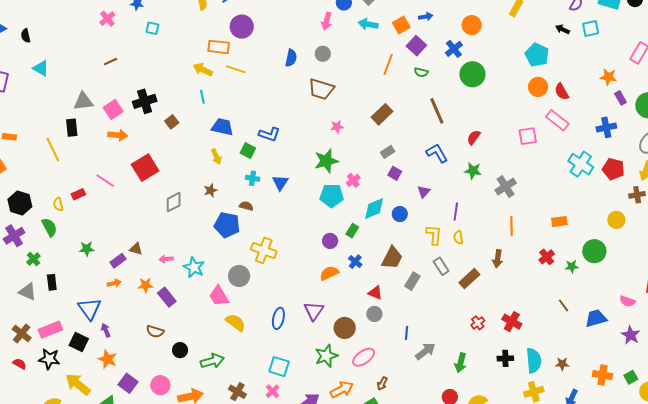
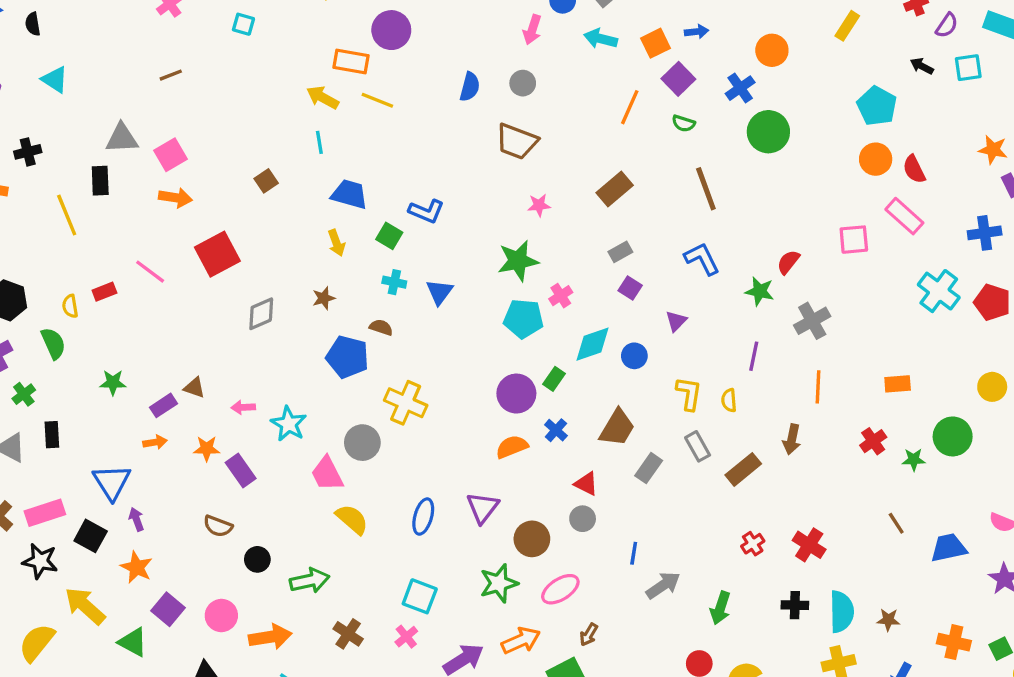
black cross: (145, 101) -> (28, 152), moved, size x0.7
red semicircle: (474, 137) -> (788, 262), moved
purple line: (456, 212) -> (754, 356), moved
purple circle: (330, 241) -> (516, 394), size x1.5

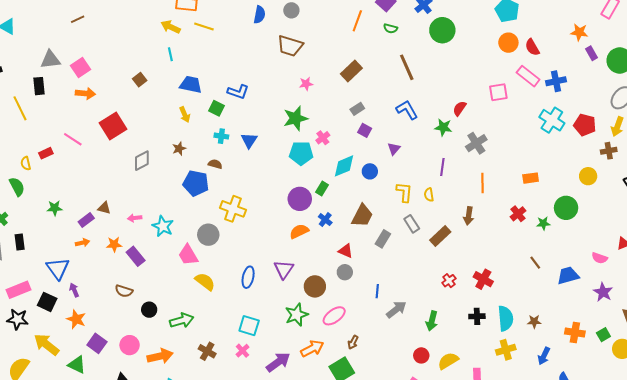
blue cross: (985, 233) -> (556, 81), moved

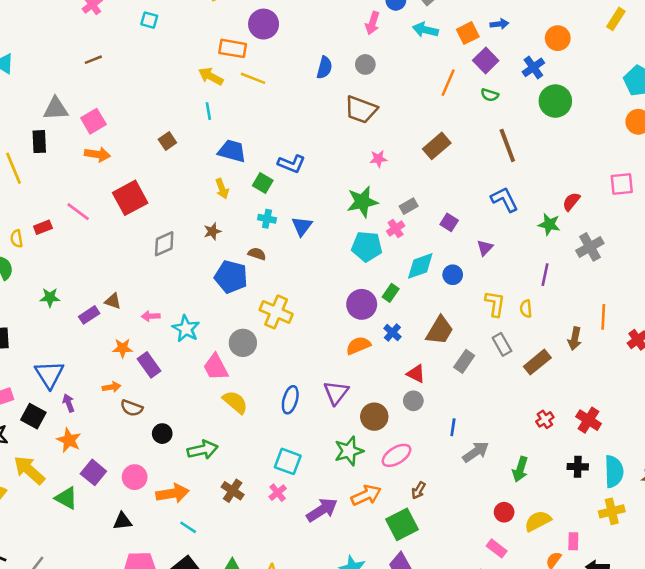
gray rectangle: (357, 109) -> (409, 206), moved
orange line: (482, 183) -> (603, 317), moved
orange arrow: (82, 243) -> (111, 387), moved

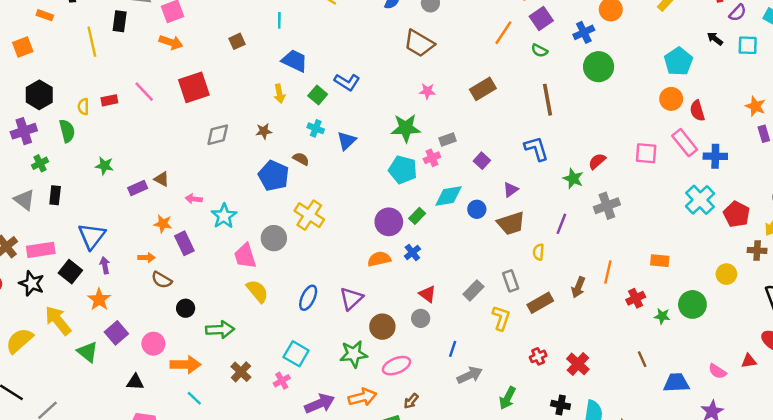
yellow L-shape: (495, 304) -> (501, 318), moved
brown trapezoid: (440, 330) -> (511, 223), moved, turned 32

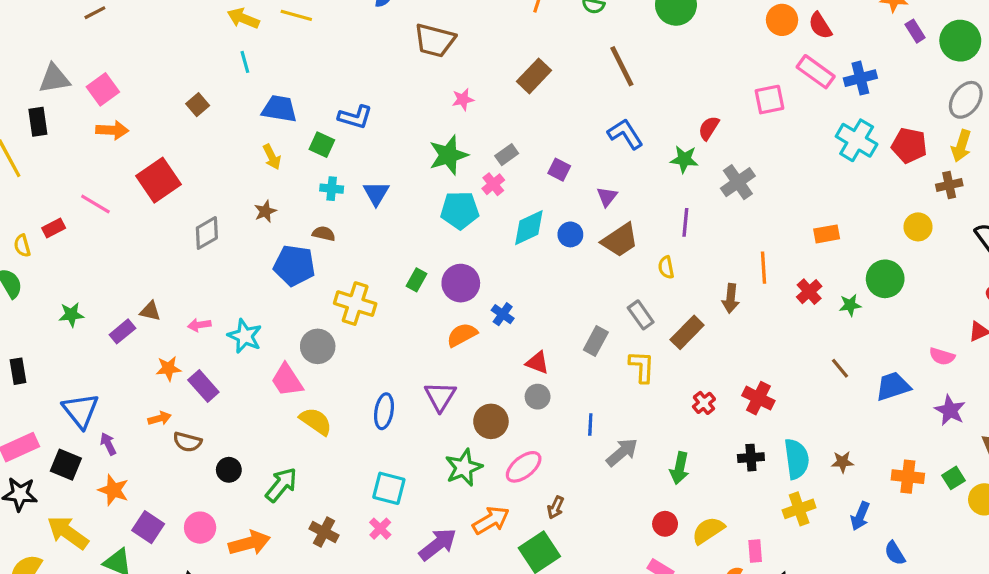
green rectangle: (417, 216) -> (417, 280), moved
green arrow: (220, 330) -> (281, 485), turned -32

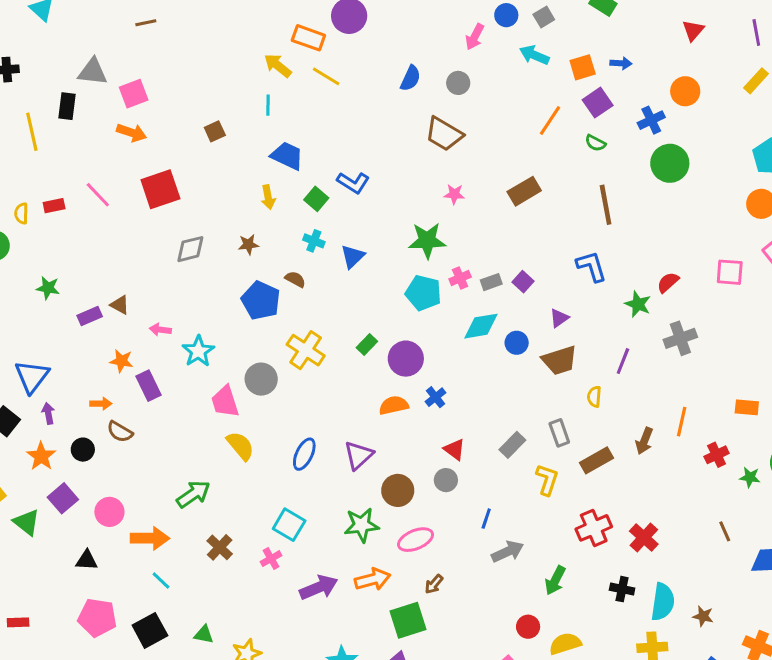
gray rectangle: (507, 155) -> (491, 282), moved
red cross: (704, 403) -> (594, 528), size x1.6
black circle: (229, 470) -> (83, 450), moved

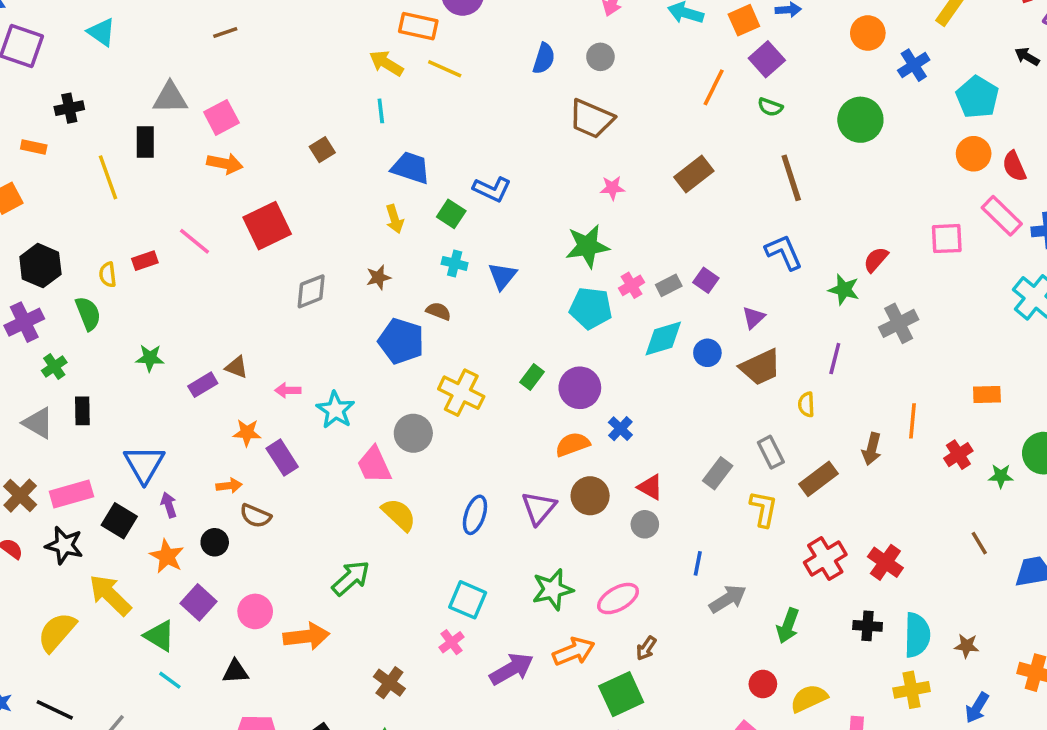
blue cross: (651, 120) -> (914, 65), moved
brown circle: (398, 490) -> (590, 496), moved
brown cross: (220, 547) -> (389, 683), moved
cyan line: (161, 581) -> (170, 680), moved

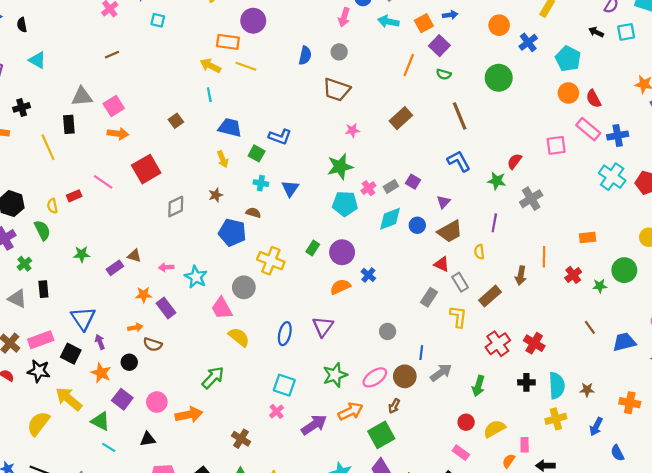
red triangle: (650, 487) -> (442, 264), moved
brown circle: (590, 496) -> (405, 376), moved

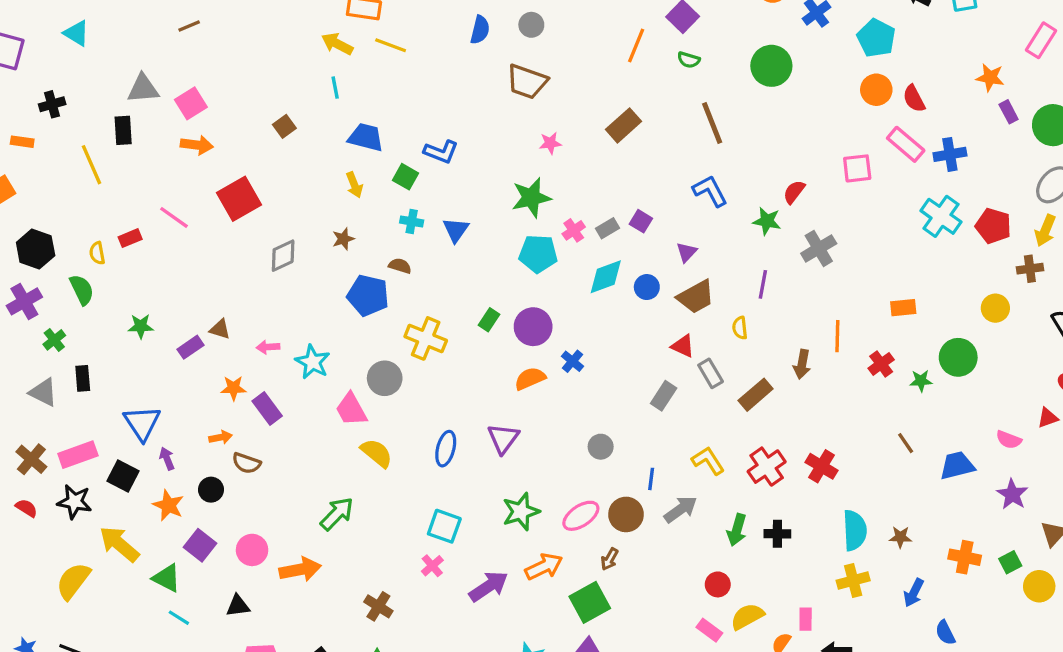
yellow L-shape: (458, 317) -> (708, 461), moved, turned -40
black cross: (526, 382) -> (777, 534), moved
yellow semicircle: (494, 429) -> (747, 616), moved

